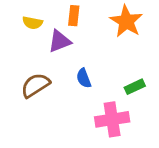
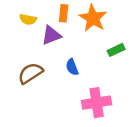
orange star: (126, 21) -> (93, 18), moved
green rectangle: (135, 87) -> (116, 50), moved

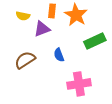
green rectangle: (116, 50) -> (95, 41), size x1.5

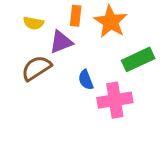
brown semicircle: (25, 60) -> (36, 68), moved
pink cross: (79, 84) -> (115, 100), moved

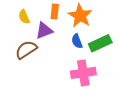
yellow semicircle: (33, 23) -> (24, 17), turned 56
blue semicircle: (86, 80) -> (77, 41), moved

